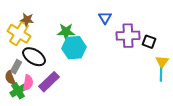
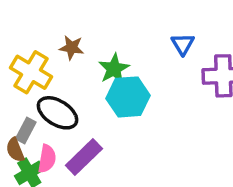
brown star: (27, 20) -> (72, 48), moved
green star: (66, 32) -> (114, 69), turned -30

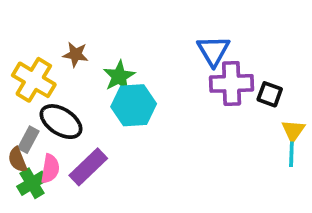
blue triangle: (183, 44) -> (213, 51), moved, size x1.4

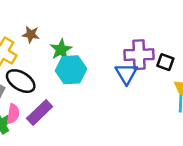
blue triangle: (213, 51) -> (126, 74), moved

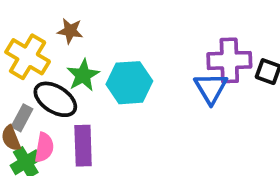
green star: (61, 50) -> (83, 75), moved
purple rectangle: (40, 113) -> (83, 146), turned -48

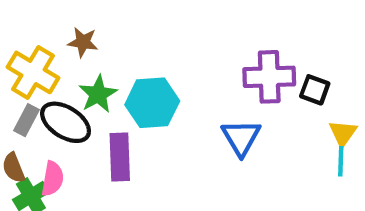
blue triangle: (211, 88) -> (241, 137), moved
gray rectangle: (22, 118) -> (27, 120), moved
purple rectangle: (83, 146) -> (120, 157), moved

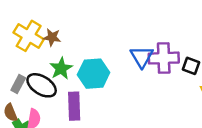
yellow cross: (33, 72) -> (29, 36), moved
blue triangle: (241, 137) -> (142, 57), moved

